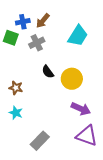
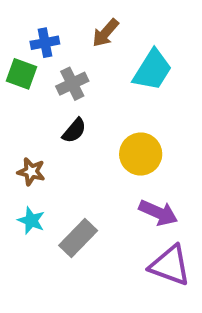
brown arrow: (43, 21) -> (105, 33), moved
black semicircle: (48, 72) -> (74, 131), moved, turned -104
gray rectangle: (40, 141) -> (78, 238), moved

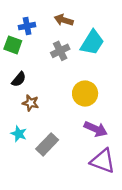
brown arrow: (105, 33) -> (64, 20), turned 66
gray cross: (72, 84) -> (60, 51), moved
black semicircle: (74, 131) -> (19, 79), moved
brown star: (31, 172) -> (31, 103), moved

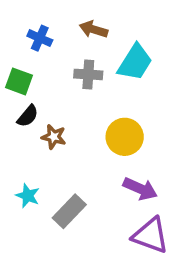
blue cross: (27, 26) -> (40, 38), turned 35
green square: (13, 45) -> (19, 81), moved
gray cross: (60, 51) -> (88, 74), turned 30
brown star: (31, 103) -> (54, 137), moved

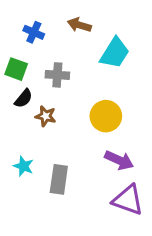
gray cross: (88, 74) -> (57, 75), moved
gray rectangle: (69, 211) -> (59, 179), turned -36

